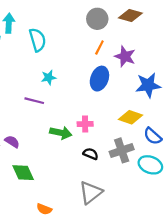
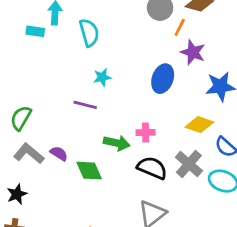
orange line: (99, 48) -> (180, 27), moved
gray cross: (122, 150) -> (189, 164), turned -30
black semicircle: (91, 154) -> (152, 168), size x1.6
green diamond: (23, 173) -> (89, 171), moved

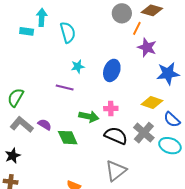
blue ellipse: (163, 79) -> (112, 70), moved

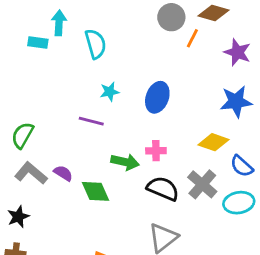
purple star: (147, 47) -> (237, 52), moved
cyan ellipse: (170, 146) -> (239, 203), turned -30

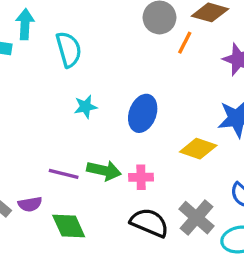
purple line: (91, 121) -> (64, 174), moved
yellow diamond: (214, 142) -> (198, 149), moved
green arrow: (125, 162) -> (104, 171), moved
purple semicircle: (63, 173) -> (30, 204), turned 138

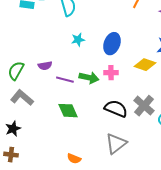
pink cross: (141, 177) -> (111, 73), moved
purple semicircle: (30, 204) -> (45, 66), moved

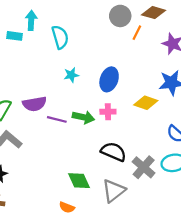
purple semicircle: (45, 66) -> (35, 104), size x1.5
gray cross: (144, 106) -> (144, 167), moved
green diamond: (68, 111) -> (79, 181), moved

